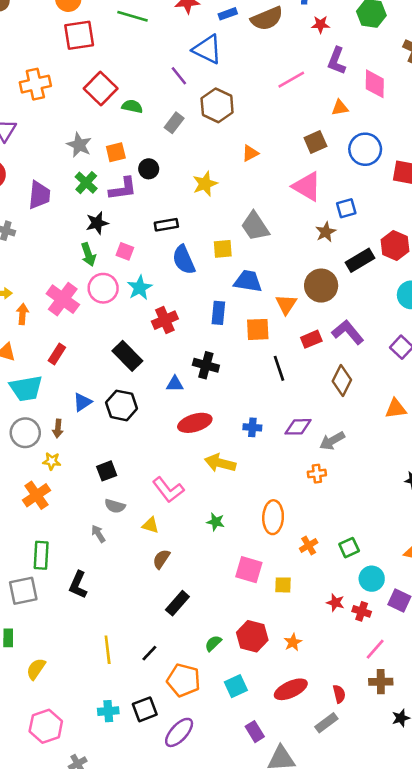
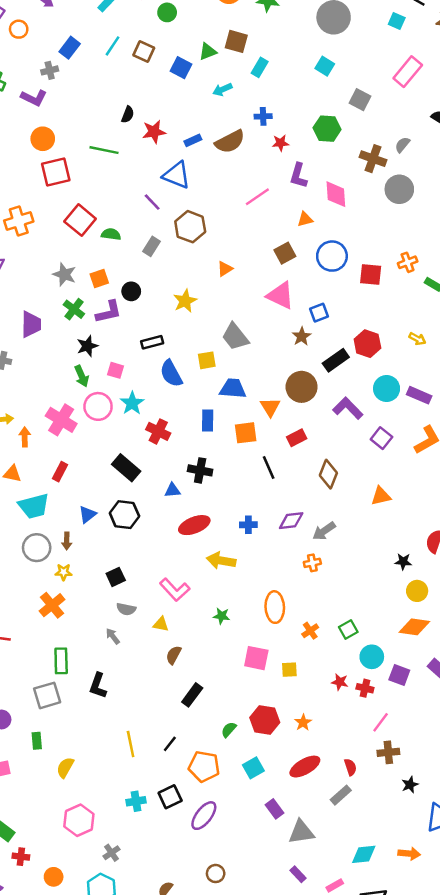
red cross: (165, 320) -> (158, 431), turned -35
purple L-shape: (348, 332) -> (348, 408), moved

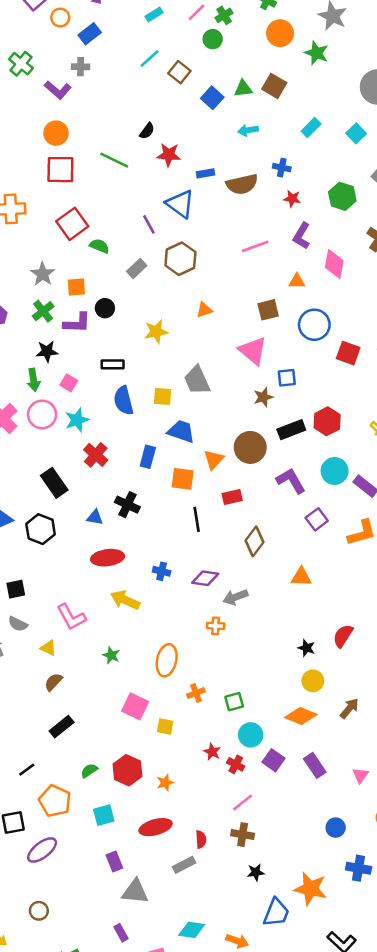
blue rectangle: (70, 48) -> (90, 34), moved
cyan rectangle: (260, 67) -> (311, 128), moved

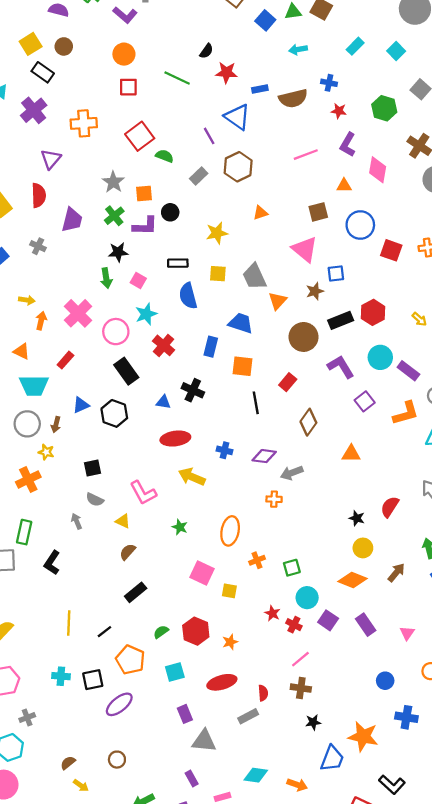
red square: (60, 170) -> (128, 87), size x0.7
yellow square: (162, 396) -> (218, 274), moved
pink circle: (42, 414) -> (116, 332), moved
orange triangle: (214, 460) -> (278, 301), moved
red rectangle: (232, 497) -> (288, 382), turned -36

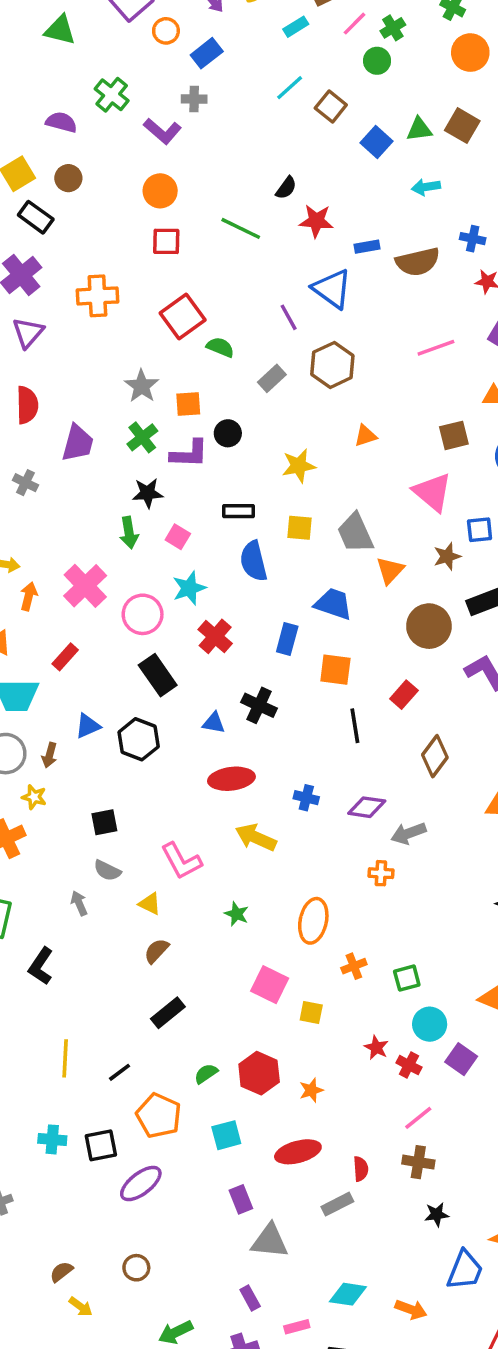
purple triangle: (51, 159) -> (28, 333), moved

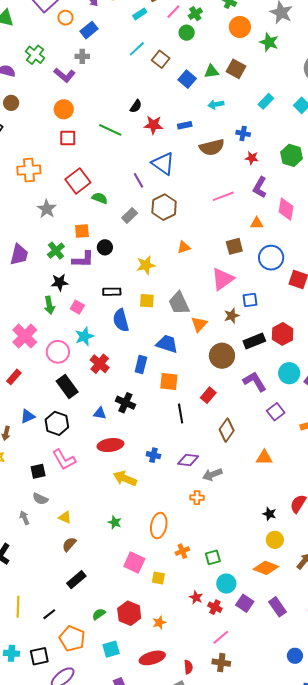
blue rectangle: (367, 247) -> (185, 125), moved
gray star: (142, 386) -> (47, 209), moved
pink triangle: (432, 492) -> (223, 279), turned 45
pink L-shape: (181, 861) -> (64, 460), moved

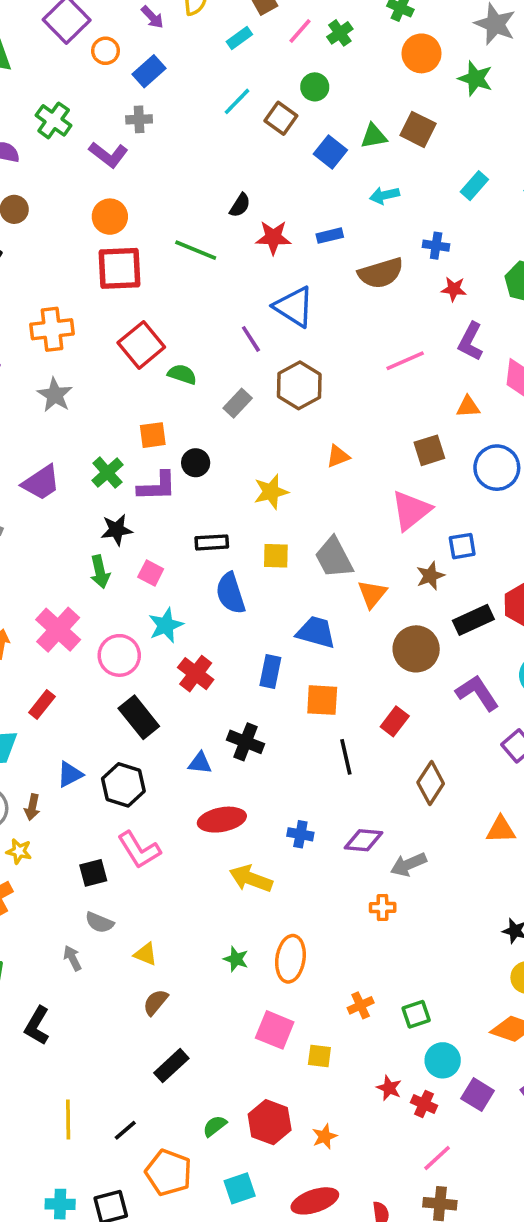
green circle: (187, 33) -> (315, 87), moved
red square: (68, 138) -> (119, 268), size x1.5
gray star: (47, 209) -> (55, 395), moved
purple trapezoid: (19, 254) -> (41, 483), turned 45
orange ellipse: (159, 526) -> (290, 959), moved

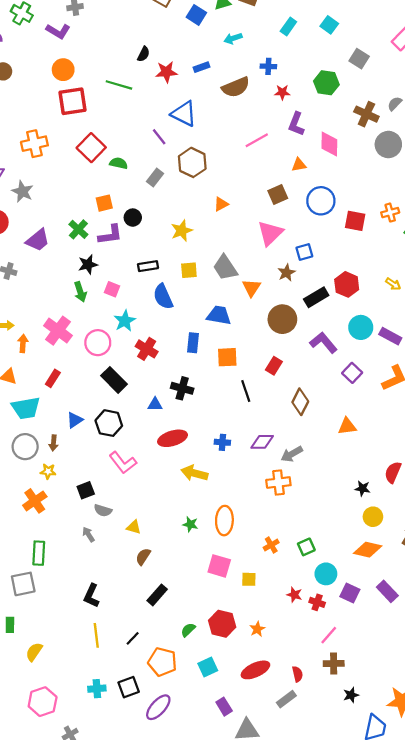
gray star: (55, 395) -> (22, 191), moved
black square: (93, 873) -> (86, 490), moved
orange cross: (383, 907) -> (278, 483), size x1.5
black L-shape: (37, 1026) -> (91, 596), moved

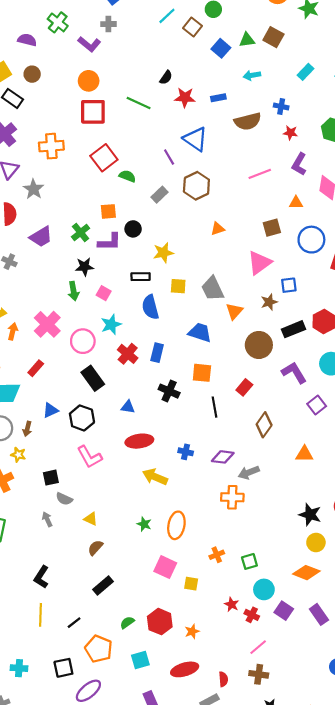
yellow star: (182, 231) -> (163, 253), moved
blue rectangle: (193, 343) -> (157, 353), moved
black cross: (182, 388) -> (169, 391), moved
black star: (362, 488) -> (310, 515), size x1.5
cyan cross: (97, 689) -> (19, 668), moved

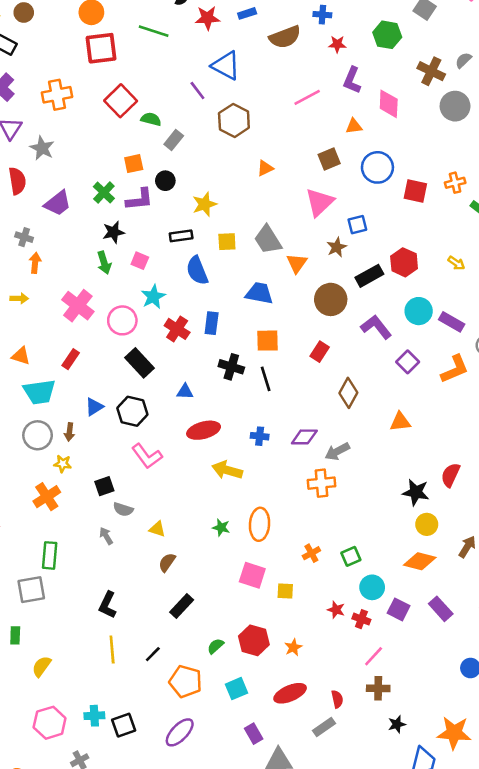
gray rectangle: (159, 195) -> (174, 140), moved
orange arrow: (13, 331) -> (35, 263), moved
black line: (214, 407) -> (266, 379), moved
black square: (63, 668) -> (124, 725), moved

